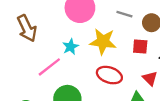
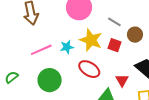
cyan star: (70, 47) -> (67, 47), moved
red square: (140, 47) -> (114, 45), moved

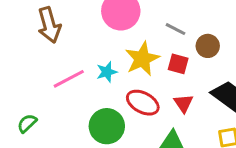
yellow star: (91, 40) -> (142, 59), turned 30
green circle: (50, 80) -> (107, 126), moved
red triangle: (122, 80) -> (183, 103), moved

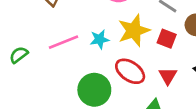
green semicircle: (27, 123) -> (19, 55), moved

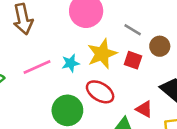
red triangle: (168, 76) -> (144, 109), moved, turned -30

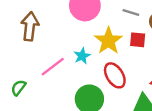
brown arrow: (23, 19) -> (30, 26), turned -148
red ellipse: (100, 92) -> (115, 75), turned 40

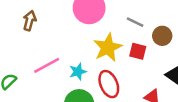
brown arrow: (30, 26) -> (30, 21), size x0.7
cyan star: (82, 56) -> (78, 72), moved

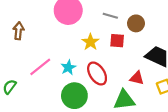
yellow star: (108, 48) -> (90, 42), size x0.7

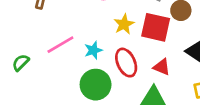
red square: (117, 41) -> (156, 27), size x1.6
red triangle: (137, 78) -> (162, 67), moved

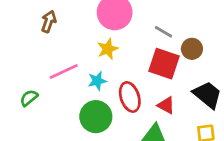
yellow star: (124, 24) -> (108, 49), moved
green semicircle: (21, 63) -> (29, 98), moved

